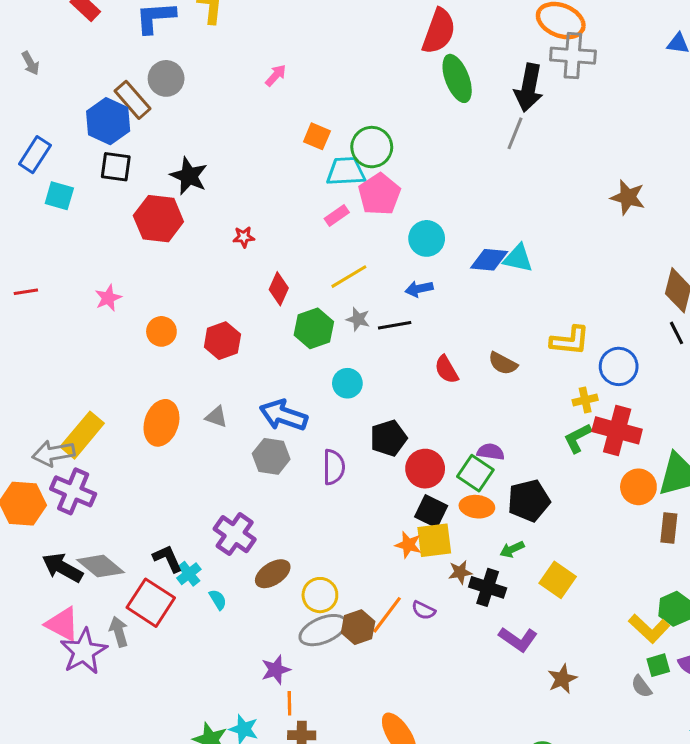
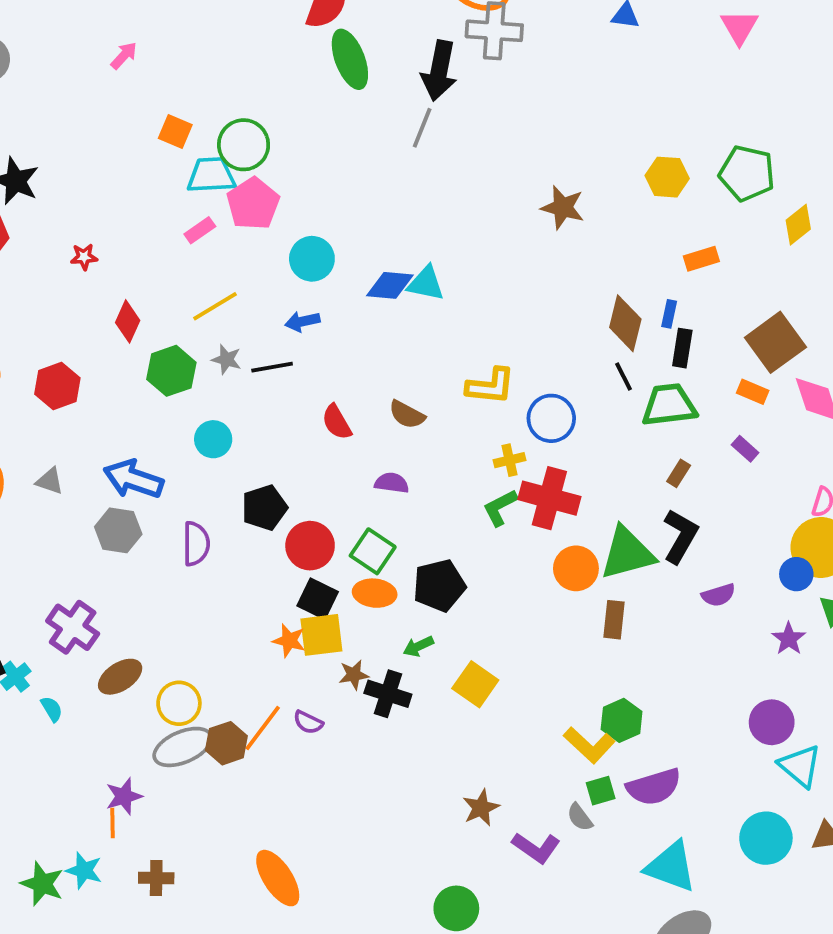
purple semicircle: (491, 452) -> (392, 483), moved
purple L-shape: (518, 639) -> (536, 848), moved
orange line: (289, 703) -> (112, 823), moved

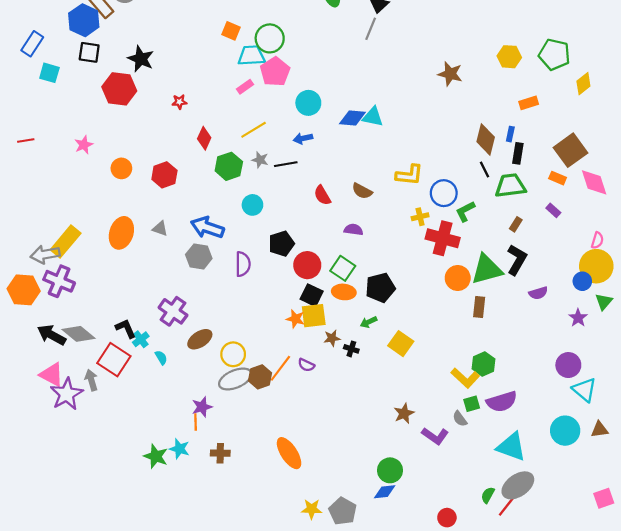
green L-shape: (500, 508) -> (465, 211), moved
black cross: (388, 694) -> (351, 349), size x0.6

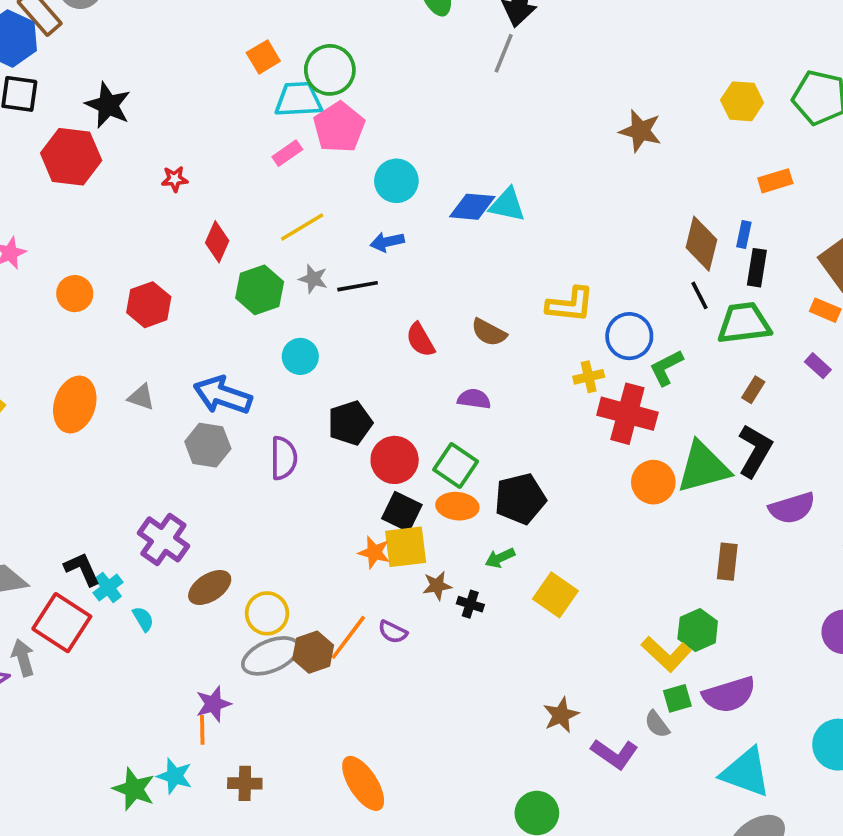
orange square: (231, 31) -> (263, 57), turned 36
purple semicircle: (538, 293) -> (792, 508), size x1.4
brown rectangle: (479, 307) -> (727, 562), moved

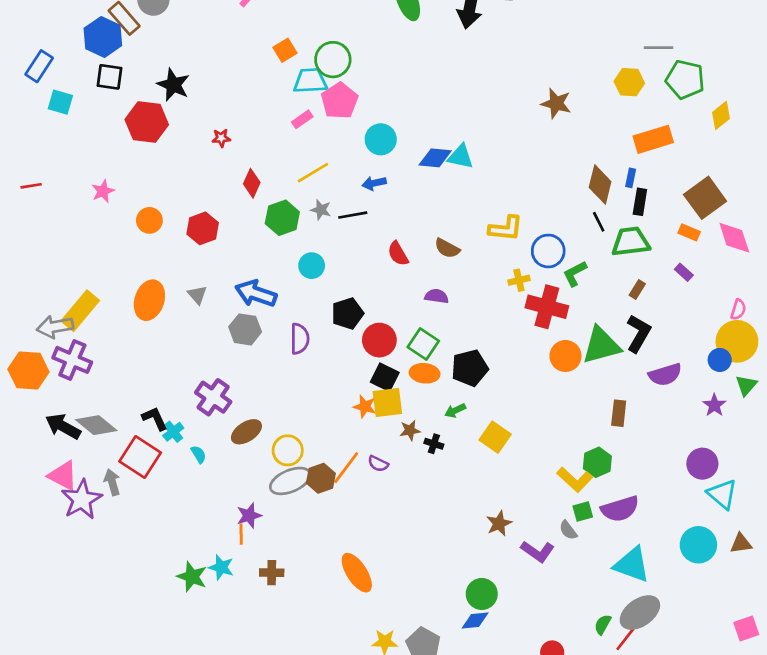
gray line: (504, 53) -> (659, 48), moved, turned 68
orange rectangle: (775, 181) -> (653, 139), size x1.6
gray triangle: (141, 397) -> (197, 295), turned 30

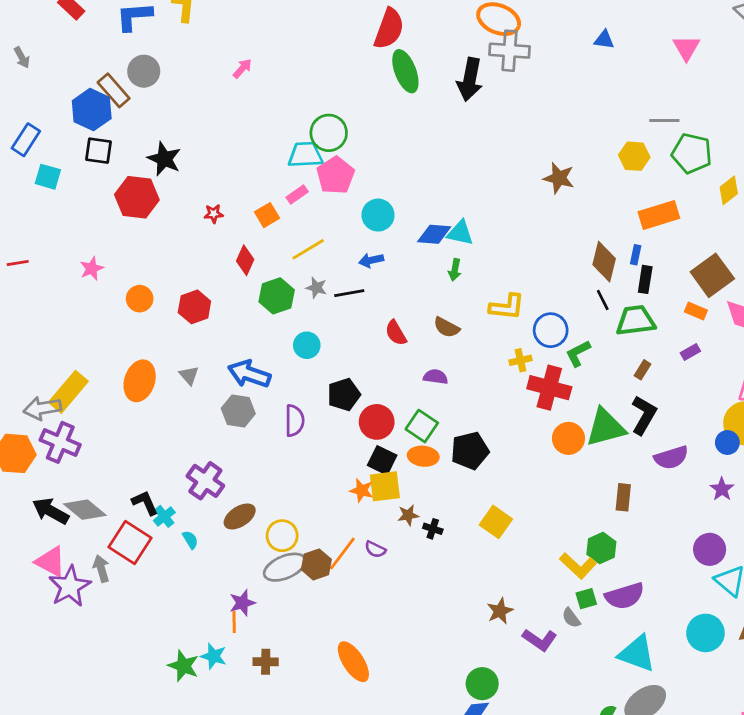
orange square: (285, 50) -> (267, 215), moved
purple rectangle: (684, 272) -> (690, 352), turned -72
green arrow: (455, 410) -> (455, 270), moved, turned -54

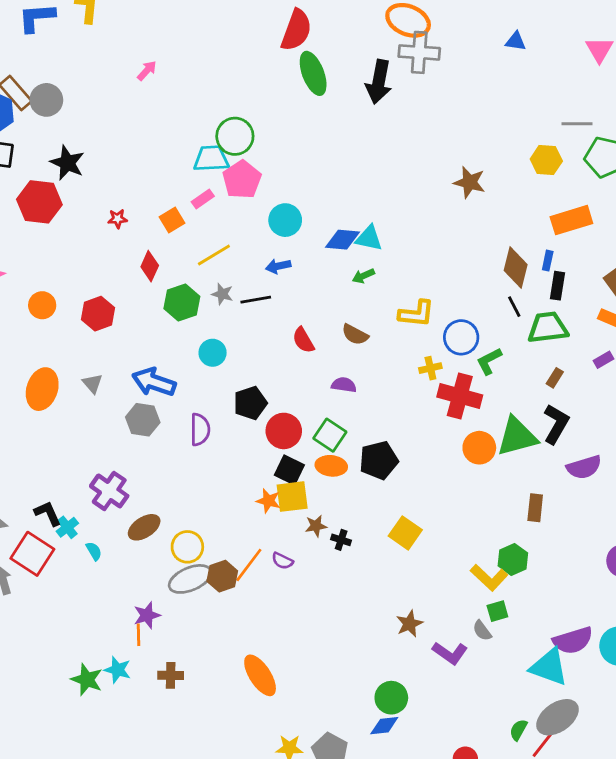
gray circle: (144, 71) -> (46, 100), moved
green arrow: (455, 270) -> (363, 276), turned 55
purple semicircle: (625, 596) -> (573, 640), moved

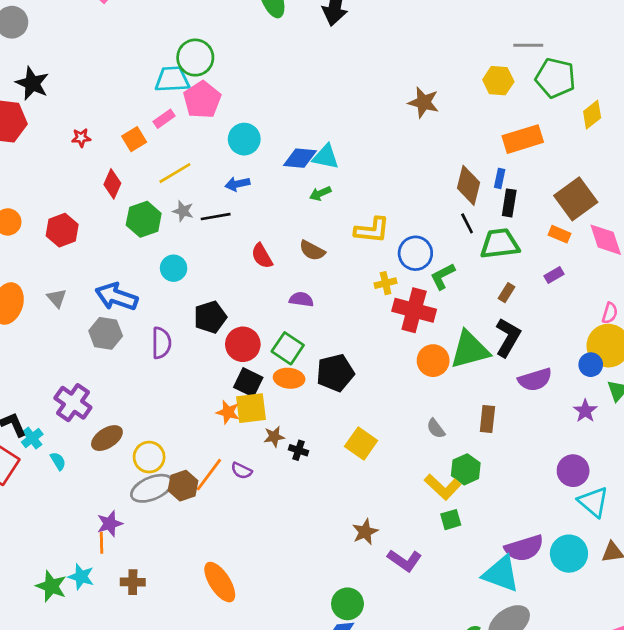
gray semicircle: (482, 631) -> (436, 429), moved

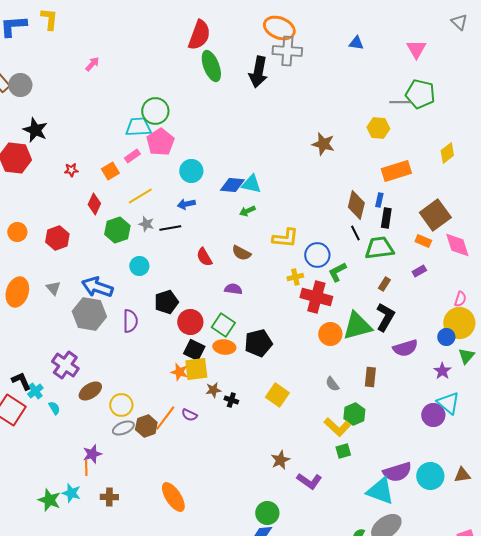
green pentagon: (555, 78) -> (420, 94), moved
gray hexagon: (106, 333) -> (89, 314), size x1.4
gray ellipse: (152, 488) -> (123, 428), size x0.7
cyan triangle: (593, 502) -> (448, 403), moved

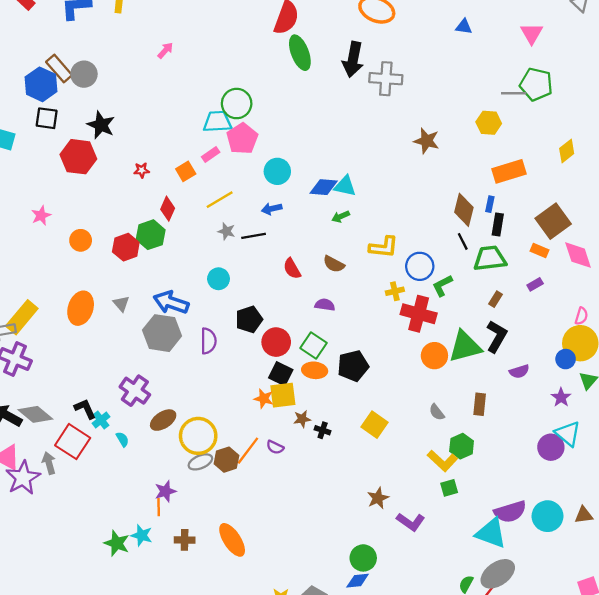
gray cross: (287, 51) -> (386, 79), moved
green hexagon: (117, 230) -> (151, 235), moved
purple semicircle: (405, 348) -> (519, 371), size x0.7
yellow circle: (121, 405) -> (198, 436), size x1.4
orange ellipse: (173, 497) -> (232, 540), moved

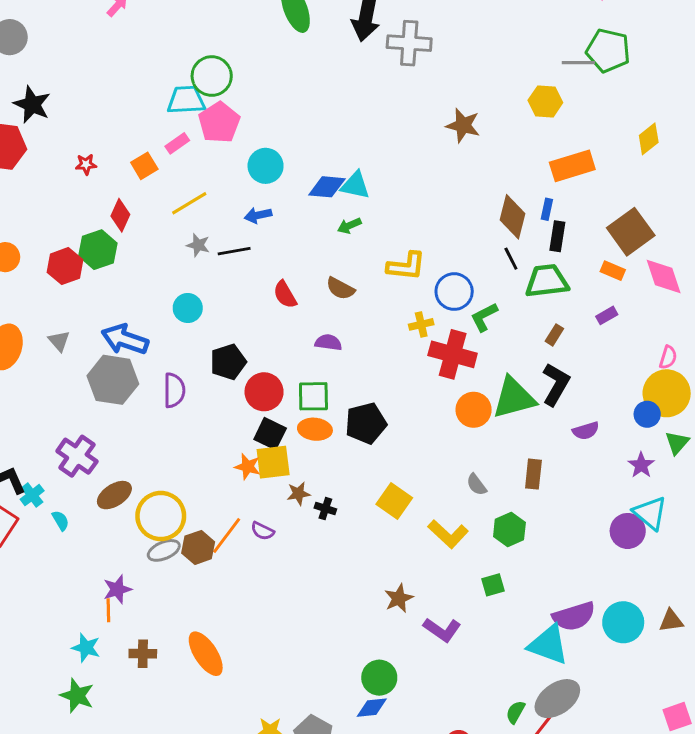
green square: (313, 345) -> (313, 396), turned -35
yellow L-shape: (442, 461) -> (448, 534), moved
green star: (117, 543) -> (77, 696), moved

